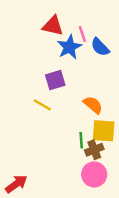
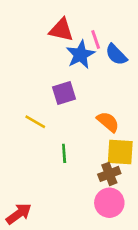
yellow line: (42, 105) -> (35, 122), moved
green line: (81, 140) -> (64, 153), moved

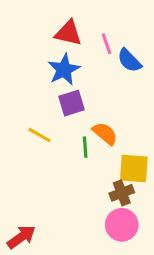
blue star: (81, 55) -> (64, 70), moved
orange semicircle: (108, 122) -> (105, 134), moved
green line: (64, 153) -> (85, 147), moved

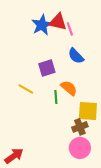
red triangle: (68, 33) -> (58, 22), moved
blue semicircle: (129, 60) -> (76, 56), moved
blue star: (64, 70) -> (42, 25), moved

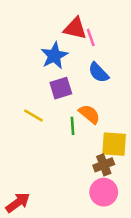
blue star: (42, 25) -> (54, 56), moved

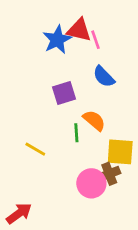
blue star: (54, 56) -> (57, 40), moved
yellow line: (34, 115) -> (35, 149), moved
pink circle: (104, 192) -> (91, 183), moved

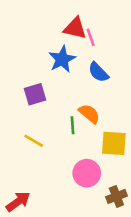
blue star: (57, 40) -> (62, 59), moved
purple square: (64, 93) -> (35, 94), moved
brown cross: (109, 174) -> (116, 196), moved

